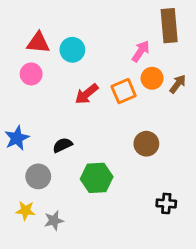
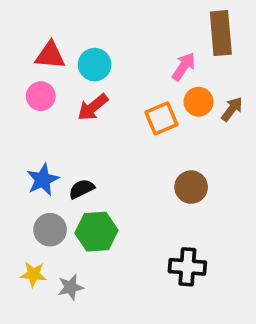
red arrow: (87, 94) -> (93, 107), moved
blue star: (17, 138) -> (43, 180), moved
green hexagon: (97, 178) -> (96, 232), moved
black cross: (166, 203) -> (187, 267), moved, size x1.4

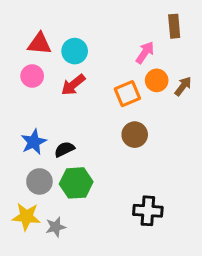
brown rectangle: (221, 33) -> (174, 26), size x0.7
brown circle: (191, 187) -> (135, 135), moved
yellow star: (33, 274) -> (26, 217), size x1.4

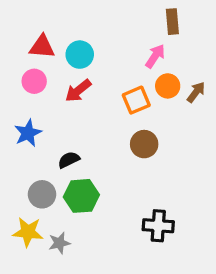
brown rectangle: (174, 26) -> (172, 22), moved
blue star: (34, 142) -> (28, 133), moved

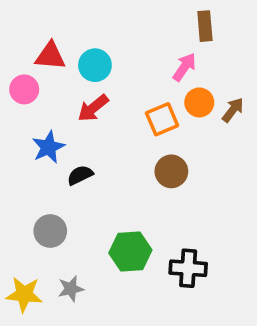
pink circle: (34, 81) -> (24, 89), moved
blue star: (28, 133) -> (48, 147), moved
black semicircle: (69, 160) -> (80, 175), moved
green hexagon: (81, 196) -> (130, 251), moved
yellow star: (28, 232) -> (24, 294), moved

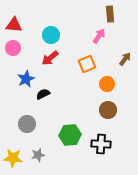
red triangle: (50, 56) -> (14, 25), moved
orange circle: (199, 102) -> (107, 84), moved
brown circle: (171, 171) -> (108, 110), moved

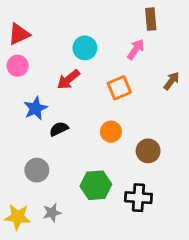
red triangle: (14, 25) -> (19, 34), turned -30
cyan circle: (51, 35) -> (85, 48), moved
orange circle: (107, 84) -> (111, 132), moved

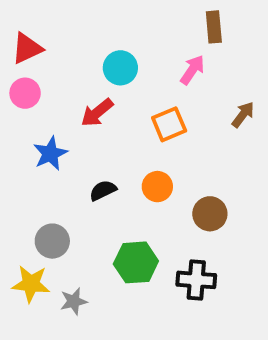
black semicircle: (59, 129) -> (103, 190), moved
yellow star: (18, 217) -> (31, 284), moved

